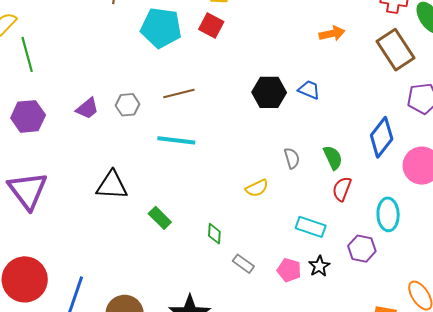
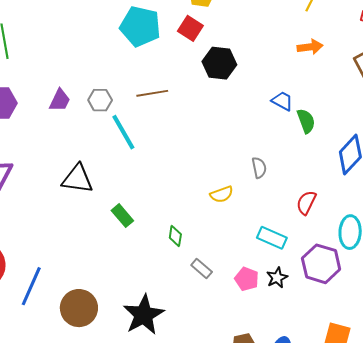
black hexagon: (269, 92) -> (219, 63), moved
purple trapezoid: (87, 108) -> (60, 100), turned -30
cyan line: (176, 140) -> (123, 132), moved, turned 48
green semicircle: (333, 158) -> (306, 121), moved
purple hexagon: (362, 249) -> (321, 264), size x1.4

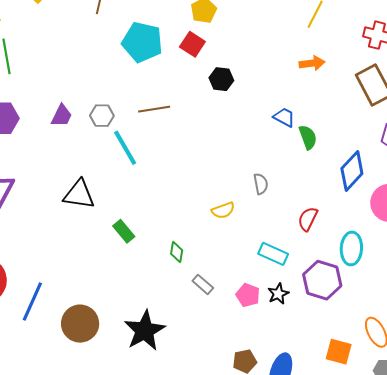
black hexagon: (219, 63) -> (221, 79), size x0.7

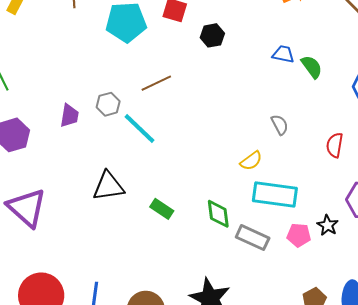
green diamond: (177, 252) -> (218, 214), size x1.4
cyan rectangle: (273, 254) -> (275, 194), moved, size x1.5
gray rectangle: (203, 284) -> (253, 238), size x1.5

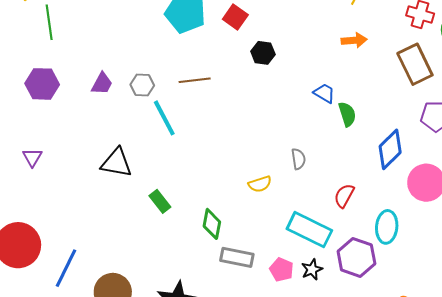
cyan rectangle: (275, 194) -> (309, 230), moved
purple triangle: (27, 208) -> (32, 157), size x0.5
gray rectangle: (253, 238) -> (237, 257), turned -32

